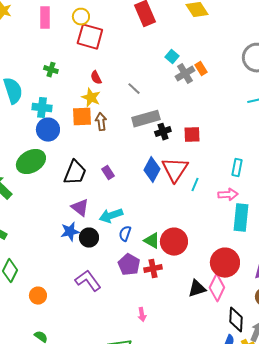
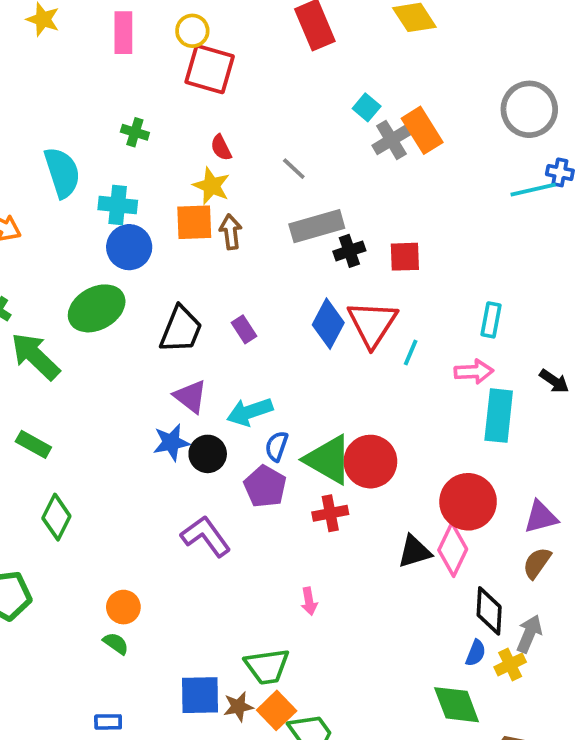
orange rectangle: (201, 69) -> (422, 130), size x1.6
green triangle: (152, 241) -> (328, 460), size x1.6
purple pentagon: (129, 265) -> (265, 486), moved
orange circle: (38, 296) -> (123, 607), moved

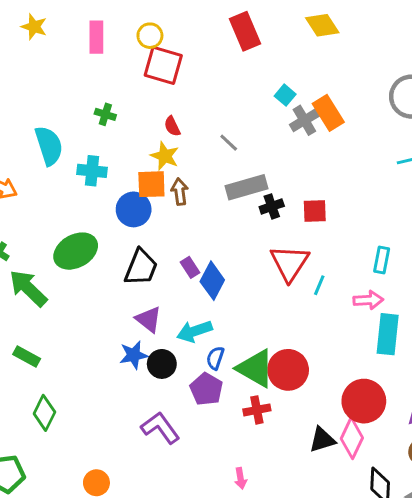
blue circle: (129, 247) -> (134, 209), moved
blue diamond: (328, 324) -> (212, 281), moved

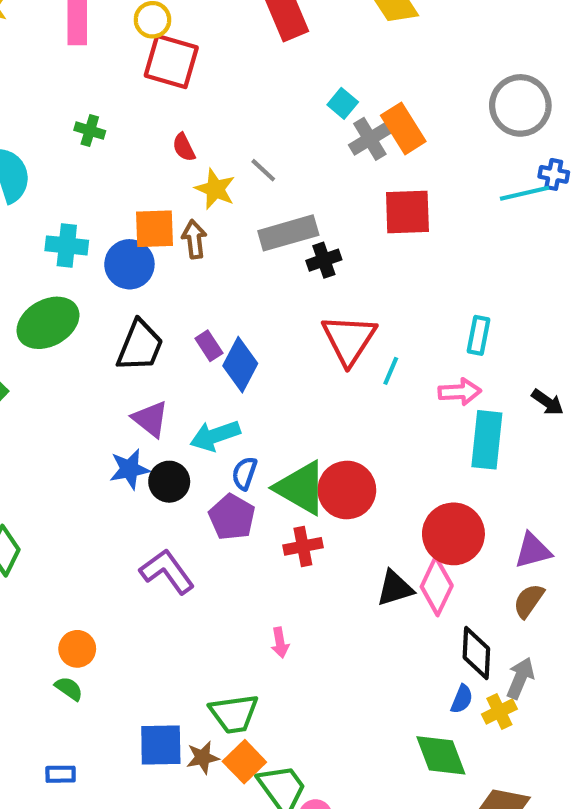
yellow star: (165, 156) -> (215, 189), moved
cyan cross: (92, 171) -> (67, 245), moved
red square: (315, 211) -> (407, 212), moved, size x1.4

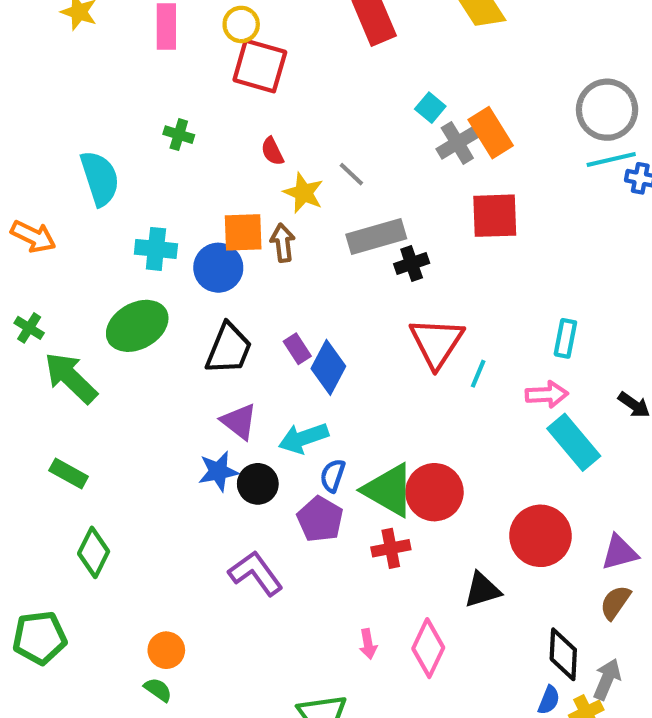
cyan line: (524, 193) -> (611, 160), moved
cyan rectangle: (487, 440) -> (574, 442), turned -46
pink diamond: (437, 586) -> (428, 648), moved

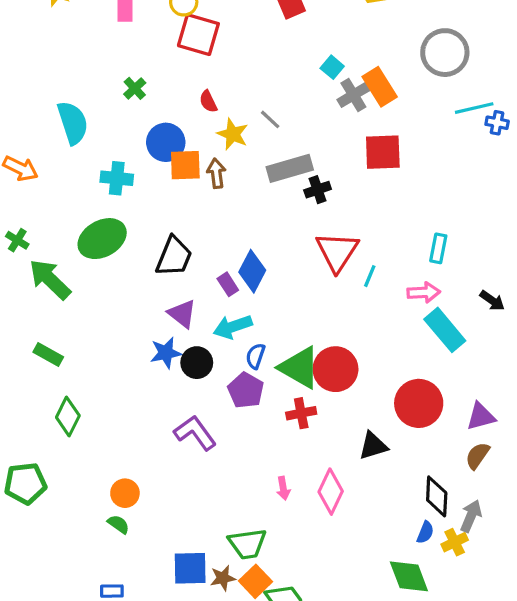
gray circle: (607, 110) -> (445, 53), moved
green cross: (179, 135) -> (135, 88), turned 30
blue circle: (218, 268) -> (166, 142), moved
purple rectangle: (297, 349) -> (228, 284), moved

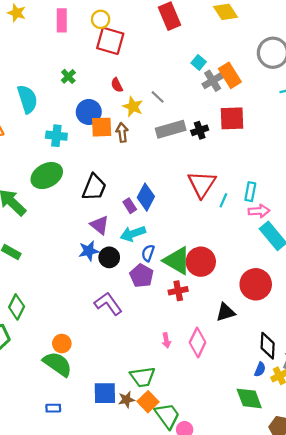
black cross: (318, 190) -> (200, 130), moved
cyan rectangle: (438, 248) -> (250, 192), moved
green diamond: (68, 416) -> (17, 307), moved
green semicircle: (118, 524) -> (58, 364), size x2.0

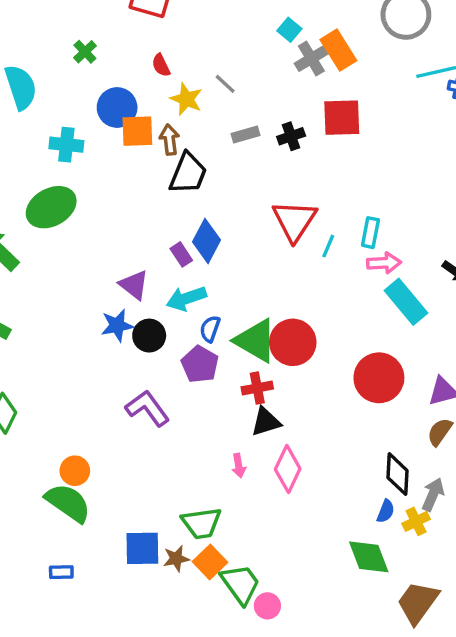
gray rectangle: (171, 129) -> (245, 135), size x0.6
black trapezoid: (94, 187) -> (188, 173), moved
black triangle: (226, 312) -> (266, 422), moved

